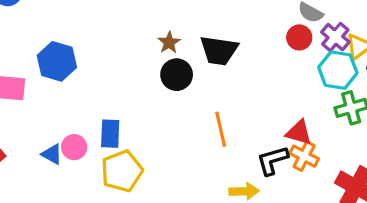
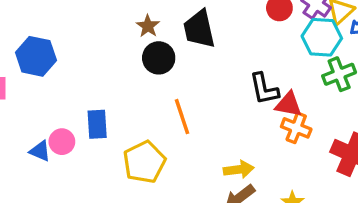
black trapezoid: (219, 50) -> (199, 29), turned 75
orange line: (221, 129) -> (182, 117), moved
black L-shape: (272, 160) -> (264, 89), moved, turned -80
yellow pentagon: (122, 171) -> (144, 162), moved

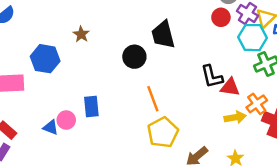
brown star: (148, 26) -> (81, 34), moved
orange cross: (296, 128) -> (257, 104), moved, turned 35
yellow pentagon: (144, 162) -> (163, 132), moved
yellow arrow: (239, 170) -> (235, 117), moved

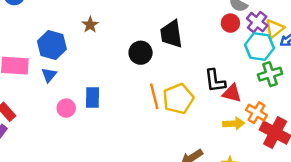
orange cross: (257, 104) -> (256, 113), turned -30
blue triangle: (51, 127) -> (49, 75), moved, turned 42
yellow pentagon: (163, 132) -> (178, 99), moved

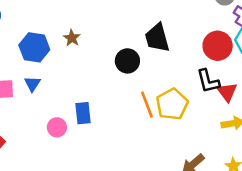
red circle: (230, 23) -> (218, 46), moved, size x1.5
blue hexagon: (52, 45) -> (34, 47), moved
blue triangle: (49, 75) -> (32, 84), moved
red triangle: (232, 93) -> (227, 92), turned 45

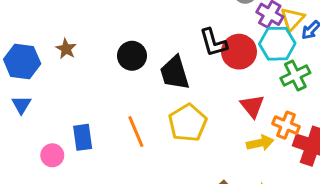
black trapezoid: (157, 38) -> (175, 73), moved
black circle: (127, 61) -> (132, 56), moved
black L-shape: (208, 81) -> (213, 43), moved
orange line: (147, 105) -> (136, 132), moved

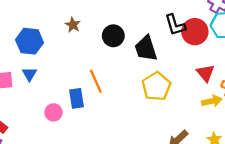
brown star: (66, 49) -> (73, 25), moved
orange line: (136, 132) -> (96, 81), moved

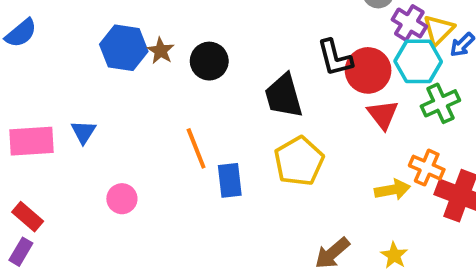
black circle: (113, 36) -> (209, 61), moved
blue hexagon: (30, 41) -> (124, 48), moved
red triangle: (205, 73) -> (383, 115), moved
blue rectangle: (76, 98) -> (230, 180), moved

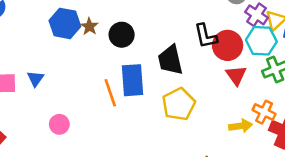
blue rectangle: (230, 180) -> (133, 80), moved, size x1.4

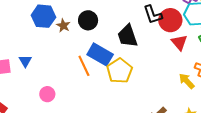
brown star: (89, 26) -> (63, 25), moved
blue rectangle: (133, 80) -> (100, 54), turned -50
yellow pentagon: (179, 104) -> (120, 71), moved
yellow arrow: (241, 126) -> (187, 81), turned -120

